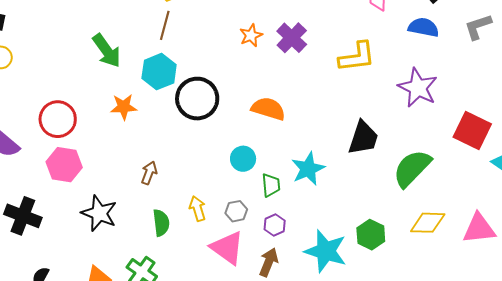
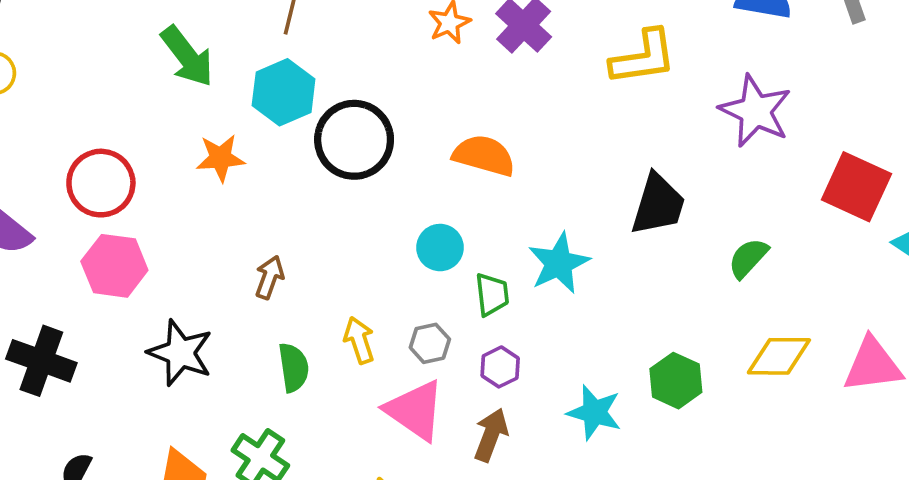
green semicircle: (412, 168) -> (748, 258), size x0.6
cyan star: (326, 251) -> (594, 412), size x0.7

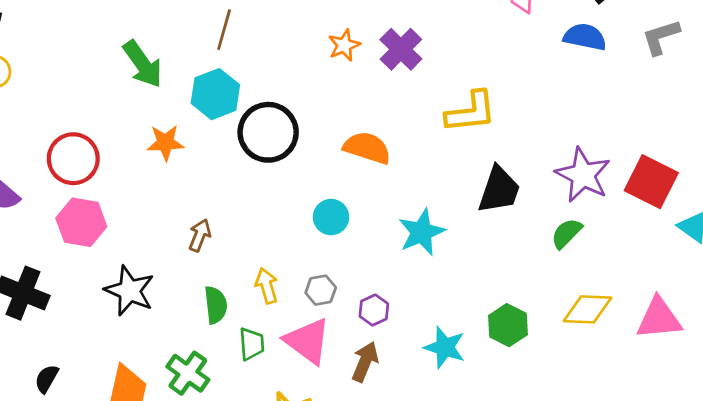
yellow L-shape: (643, 57) -> (471, 112), moved
purple star: (755, 111) -> (583, 175), moved
green trapezoid: (492, 294) -> (252, 344), moved

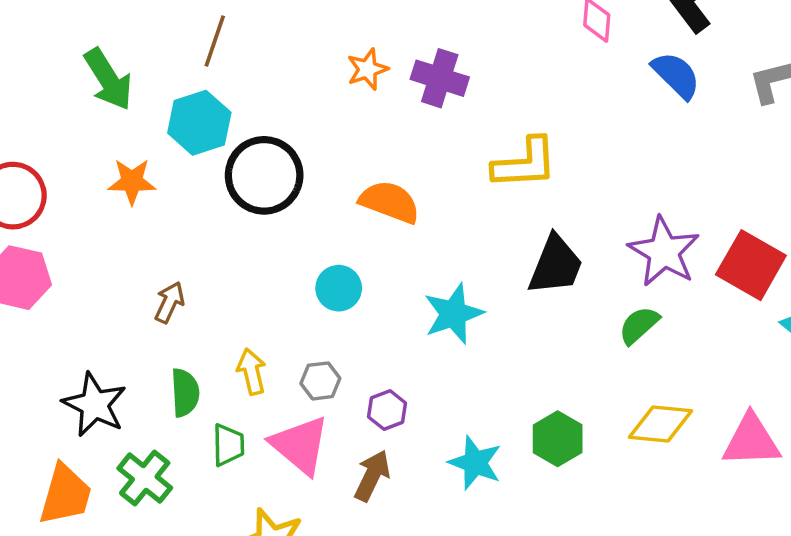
blue semicircle: (585, 37) -> (676, 75), turned 30
purple cross: (401, 49) -> (440, 78), turned -30
black star: (129, 291) -> (95, 405), moved

